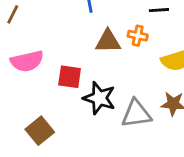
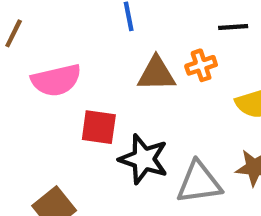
orange cross: (138, 36) -> (201, 65), turned -30
pink semicircle: (27, 61) -> (56, 80), moved

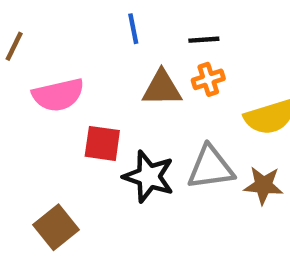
black line: (233, 27) -> (204, 40), moved
gray triangle: (199, 183) -> (210, 168), moved

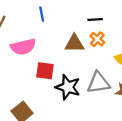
blue line: (133, 29) -> (42, 14), moved
orange cross: (208, 79) -> (97, 39), turned -32

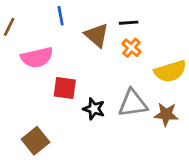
brown triangle: (74, 43) -> (97, 35), moved, turned 42
black star: (68, 87) -> (94, 109), size x0.7

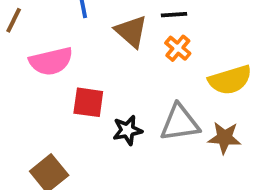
black star: (94, 109) -> (127, 130), turned -30

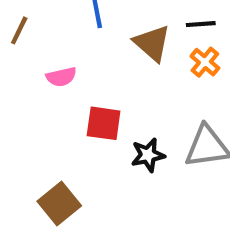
pink semicircle: (51, 61) -> (61, 77), size x0.6

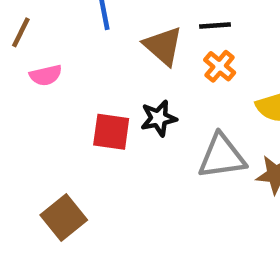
pink semicircle: (61, 77) -> (46, 75), moved
black star: (148, 155) -> (159, 118), moved

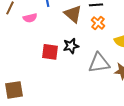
pink semicircle: (46, 75) -> (30, 18), moved
brown square: (64, 218) -> (14, 90), moved, turned 30

